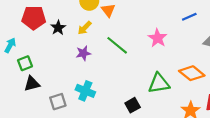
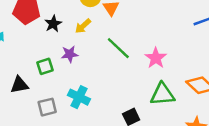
pink star: (158, 38) -> (156, 58), moved
purple star: (83, 53) -> (70, 54), moved
green square: (25, 63) -> (45, 66), moved

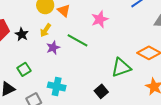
purple star: (70, 54) -> (53, 48), moved
pink star: (156, 58) -> (100, 19), moved, turned 30

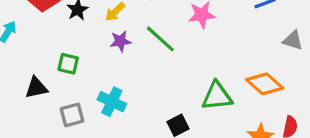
green square: (24, 69) -> (68, 64), turned 32

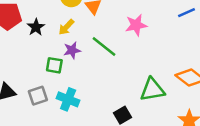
green square: (68, 64) -> (54, 65), moved
gray square: (72, 115) -> (38, 96), moved

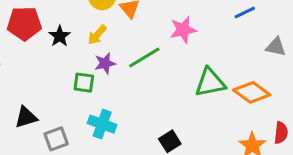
green line: (104, 47) -> (144, 57), turned -68
green triangle: (152, 90) -> (210, 83), moved
gray square: (38, 96) -> (56, 139), moved

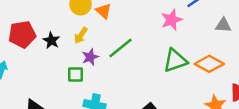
pink star: (183, 30) -> (172, 20), moved

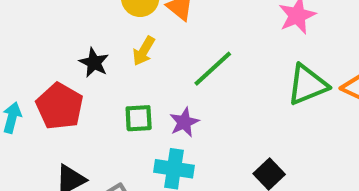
red pentagon: (22, 34) -> (60, 106), moved, turned -30
purple star: (90, 57) -> (184, 122), moved

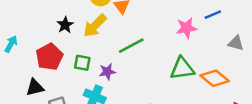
yellow arrow: (144, 51) -> (95, 26), size x1.5
red pentagon: (60, 106) -> (49, 57), moved

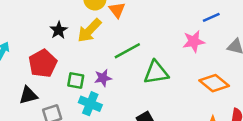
pink star: (187, 28) -> (194, 41), moved
green square: (82, 63) -> (76, 81), moved
green triangle: (182, 68) -> (156, 73), moved

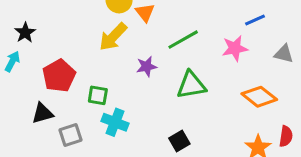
black star: (59, 30) -> (25, 33), moved
green line: (127, 51) -> (183, 40), moved
purple star: (103, 78) -> (147, 66), moved

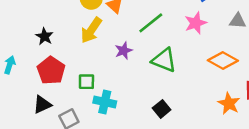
black star: (25, 33) -> (44, 36), moved
green triangle: (191, 85) -> (164, 60), turned 40

